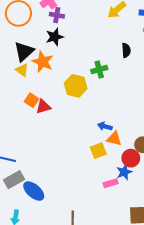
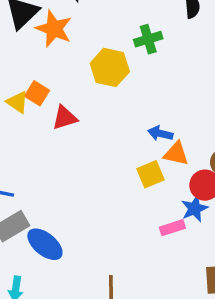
yellow triangle: (22, 70) -> (17, 102), moved
red triangle: (43, 107) -> (65, 118), moved

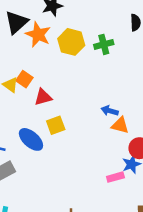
yellow hexagon: (110, 67) -> (71, 42), moved
yellow square: (150, 174) -> (56, 125), moved
blue ellipse: (45, 244) -> (31, 139), moved

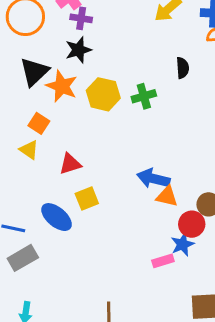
orange square: (24, 79) -> (39, 123), moved
blue arrow: (110, 111) -> (153, 179), size x1.5

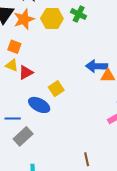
orange star: (62, 86) -> (24, 19), turned -30
green cross: (144, 96) -> (79, 14), turned -35
red triangle: (70, 164) -> (26, 72), moved

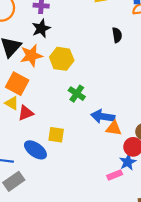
green cross: (79, 14) -> (77, 94), moved
orange square: (14, 47) -> (17, 84), size x1.5
yellow square: (56, 89) -> (56, 135), turned 35

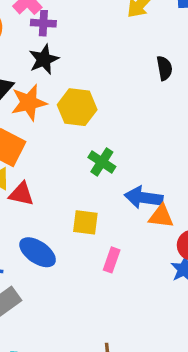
red triangle: (26, 113) -> (21, 194), turned 35
yellow square: (56, 135) -> (85, 222), moved
pink rectangle: (115, 175) -> (112, 260), moved, turned -48

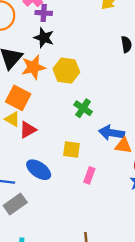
black star: (44, 59) -> (44, 38), turned -30
red triangle: (21, 194) -> (28, 130), turned -42

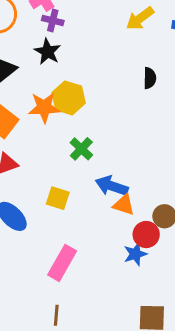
orange star: (33, 67) -> (44, 107), moved
pink rectangle: (89, 175) -> (62, 263), moved, size x1.6

